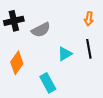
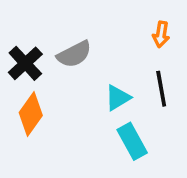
black cross: (14, 21) -> (25, 63), moved, turned -30
cyan rectangle: (48, 83) -> (132, 141), moved

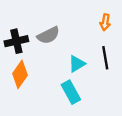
black cross: (25, 63) -> (16, 41), turned 30
cyan rectangle: (132, 141) -> (71, 92), moved

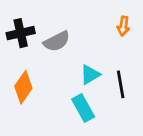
black cross: (16, 41) -> (21, 33), moved
black line: (105, 58) -> (121, 84), moved

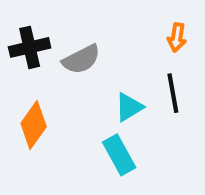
black line: (121, 84) -> (173, 93), moved

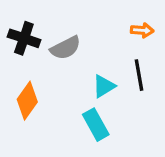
orange arrow: (177, 37) -> (142, 30), turned -95
black cross: (30, 47) -> (24, 38), turned 32

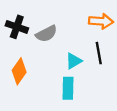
orange arrow: (142, 30) -> (101, 21), size x1.5
cyan rectangle: (96, 125) -> (68, 88), turned 30

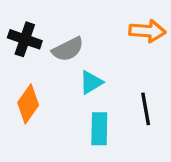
black line: (99, 53) -> (146, 109), moved
cyan triangle: (74, 61) -> (91, 82), moved

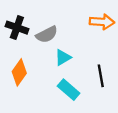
cyan rectangle: (99, 129) -> (69, 90), turned -50

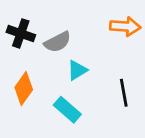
cyan rectangle: (69, 90) -> (67, 110), moved

